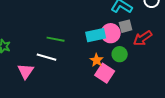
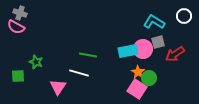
green circle: (120, 54) -> (149, 78), moved
orange star: (97, 60) -> (138, 72), moved

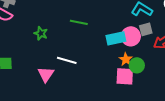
green line: (88, 55) -> (79, 22), moved
green star: (36, 62) -> (41, 33), moved
pink square: (137, 89) -> (125, 76), turned -30

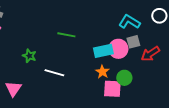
green star: (41, 33) -> (29, 56), moved
orange star: (126, 59) -> (102, 72), moved
pink triangle: (46, 74) -> (13, 89), moved

